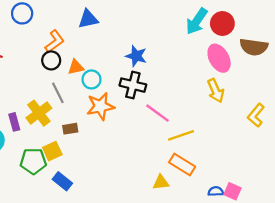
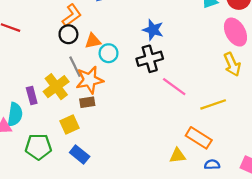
black cross: (133, 85) -> (150, 59), turned -30
orange star: (100, 106) -> (90, 80), moved
yellow line: (181, 135) -> (213, 104), moved
green pentagon: (33, 161) -> (38, 147), moved
blue semicircle: (216, 191) -> (212, 165), moved

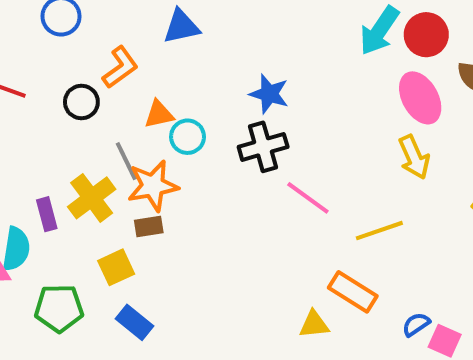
black circle: (68, 34) -> (81, 102), moved
blue semicircle: (212, 165) -> (416, 324), moved, turned -32

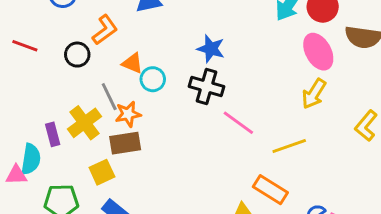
orange triangle: (159, 114) -> (132, 63), turned 35
black cross: (263, 147) -> (206, 86), turned 32
yellow arrow: (414, 157) -> (314, 94), turned 56
orange star: (153, 186) -> (128, 114), size x0.7
brown rectangle: (149, 226) -> (125, 143), size x1.5

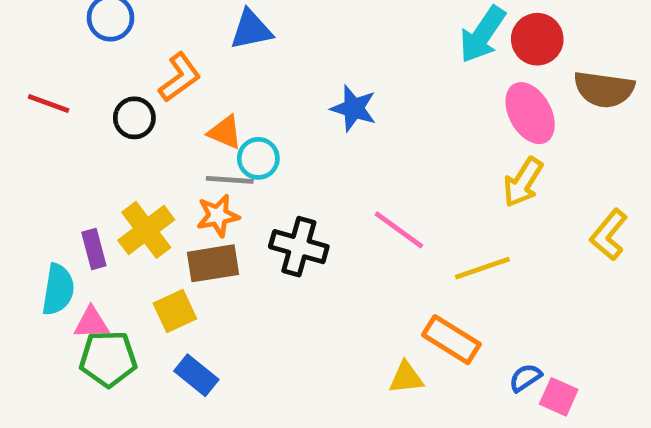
black cross: (206, 86) -> (299, 247), moved
gray line: (109, 97) -> (230, 180), moved, turned -60
pink triangle: (16, 175) -> (91, 323), moved

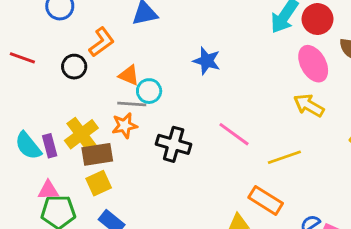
yellow arrow: (523, 182) -> (309, 105), turned 88
brown rectangle: (213, 263) -> (97, 154), moved
cyan semicircle: (58, 290) -> (28, 146), moved, turned 132

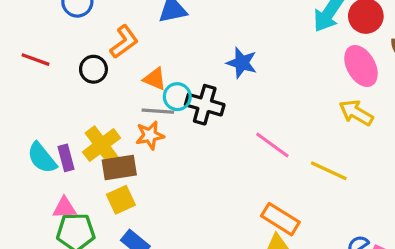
black cross: (174, 144) -> (205, 105), moved
yellow line: (284, 157) -> (329, 171), turned 44
orange rectangle: (266, 200) -> (280, 219), moved

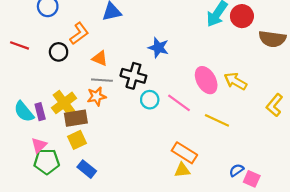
pink ellipse: (361, 66) -> (206, 80), moved
cyan circle: (177, 97) -> (150, 100), moved
pink triangle: (64, 208) -> (39, 145), turned -42

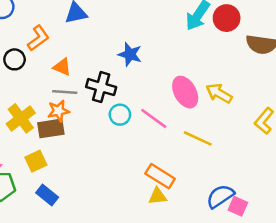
brown rectangle: (76, 118) -> (51, 128), moved
blue semicircle: (237, 170) -> (220, 196), size x1.6

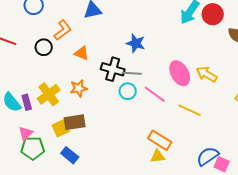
gray line: (65, 92) -> (132, 73), moved
brown rectangle: (51, 128) -> (75, 122), moved

